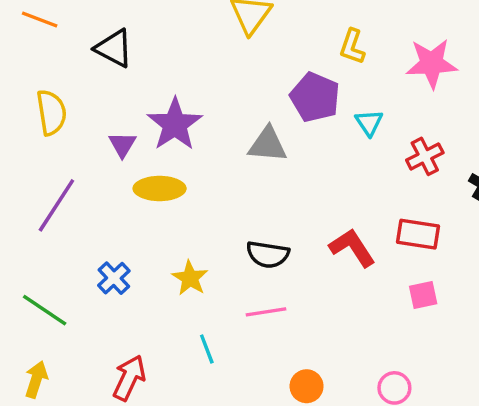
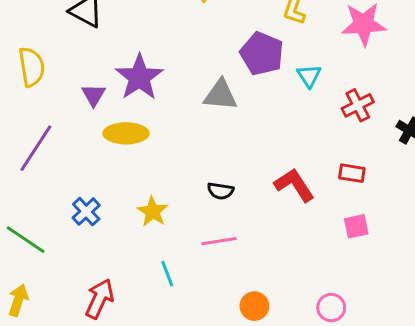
red rectangle: (418, 234) -> (352, 173), size x0.7
black semicircle: (268, 254) -> (220, 191), size x0.7

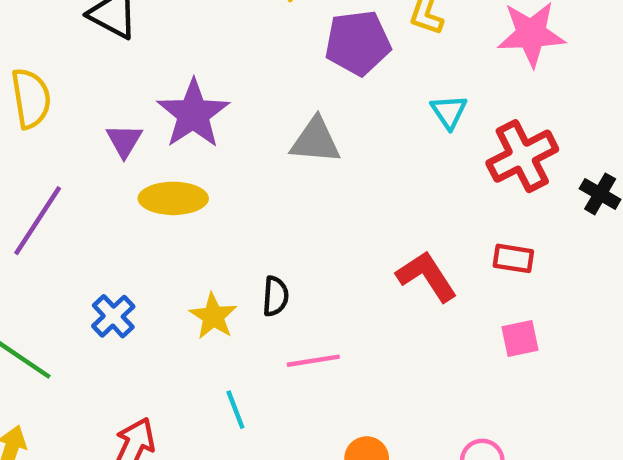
purple pentagon: (262, 54) -> (358, 43), moved, turned -30
red cross: (358, 105) -> (522, 156), size x1.4
black semicircle: (220, 191) -> (275, 296), moved, turned -95

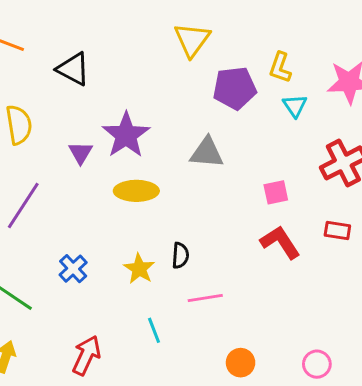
cyan triangle: (449, 112) -> (295, 106), moved
yellow ellipse: (173, 198) -> (136, 191), moved
pink square: (520, 338) -> (276, 192), moved

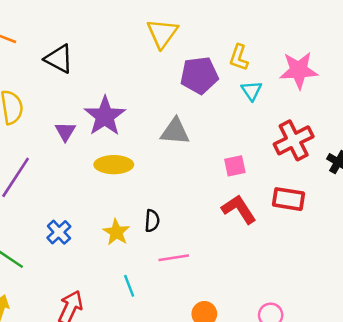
red rectangle: (337, 230) -> (289, 199), size x1.4

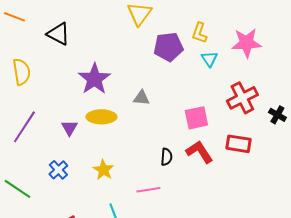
purple triangle: (65, 131) -> (69, 128), moved
gray triangle: (175, 131) -> (141, 98), moved, size x0.7
pink square: (235, 166) -> (196, 118), size x1.4
black semicircle: (152, 221) -> (166, 157), moved

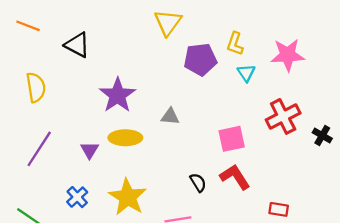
red rectangle: (238, 144) -> (279, 209), moved, size x0.7
black semicircle: (166, 157) -> (198, 183), turned -36
yellow star: (103, 170) -> (128, 197), size x1.6

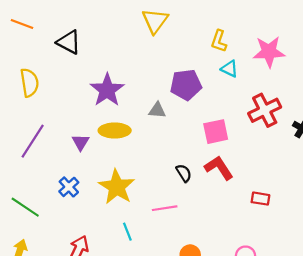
purple pentagon: (200, 59) -> (186, 85), moved
cyan triangle: (246, 73) -> (230, 69), turned -30

